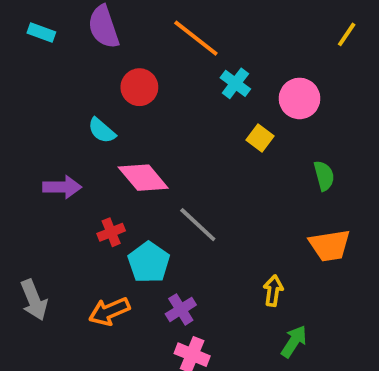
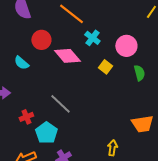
green semicircle: (324, 176) -> (139, 73), moved
pink diamond: (143, 178) -> (67, 56), moved
gray line: (198, 225) -> (60, 104), moved

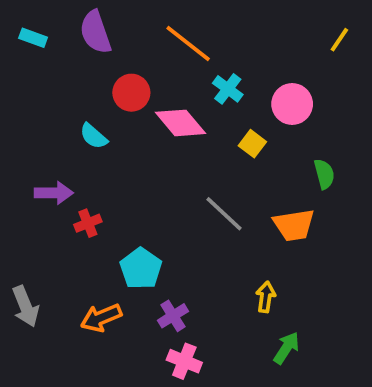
green semicircle: (139, 73) -> (324, 174), moved
gray line: (60, 104) -> (224, 214), moved
red cross: (26, 117) -> (88, 223), moved
orange trapezoid: (142, 124) -> (294, 225), moved

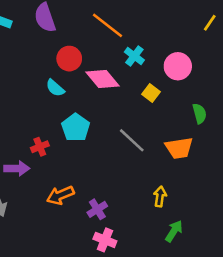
cyan semicircle: (94, 136) -> (55, 88), moved
purple arrow: (54, 193) -> (17, 168), moved
cyan pentagon: (141, 269) -> (76, 128), moved
orange arrow: (101, 318) -> (60, 195), moved

